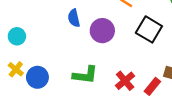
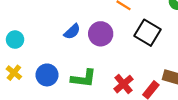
blue semicircle: (74, 18) -> (72, 32), moved, turned -120
blue circle: (37, 77) -> (47, 75), moved

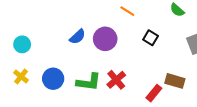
black square: (147, 33) -> (151, 38), size x0.6
red cross: (124, 84) -> (116, 80), moved

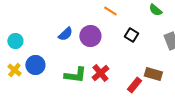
blue circle: (53, 79) -> (35, 65), moved

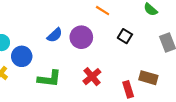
blue circle: (35, 65) -> (22, 56), moved
green L-shape: (75, 75) -> (49, 79), moved
red rectangle: (134, 85) -> (128, 89), turned -56

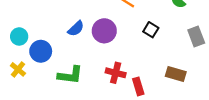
red cross: (92, 77) -> (116, 73), turned -36
red rectangle: (128, 89) -> (138, 86), moved

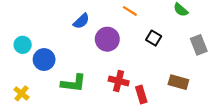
blue semicircle: (76, 29) -> (81, 21), moved
yellow cross: (18, 69) -> (21, 93), moved

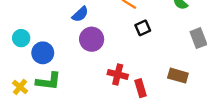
black square: (154, 38) -> (143, 28), moved, turned 35
purple circle: (107, 39) -> (92, 39), moved
green L-shape: (73, 83) -> (48, 81), moved

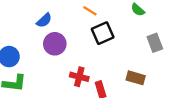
black square: (143, 28) -> (103, 33), size x1.5

